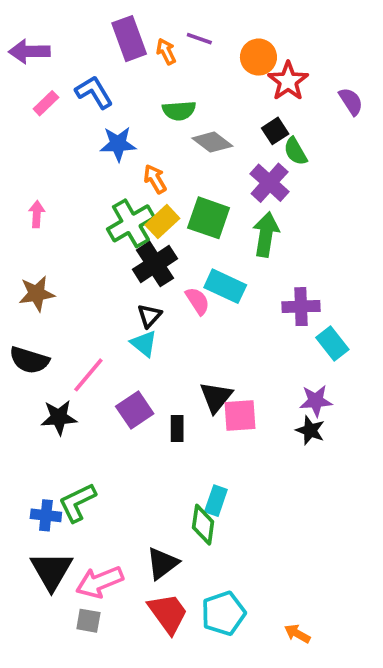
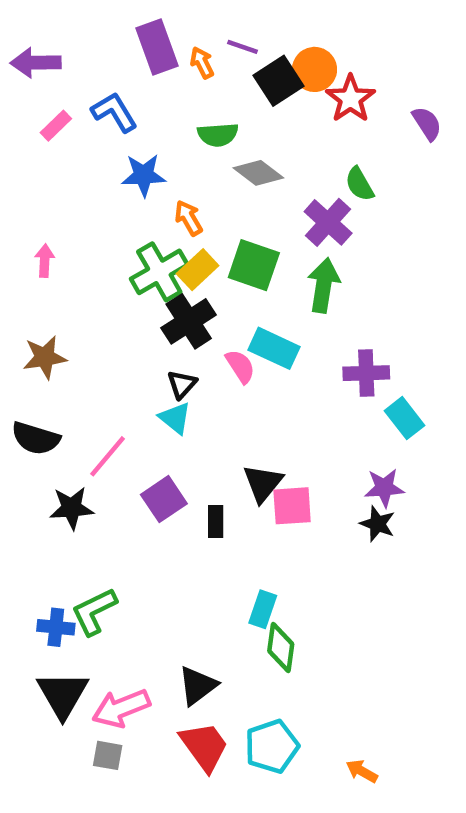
black square: (275, 131) -> (279, 81), moved, size x1.5
green diamond: (203, 525) -> (281, 647), moved

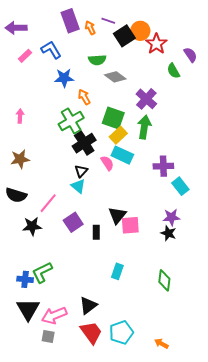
green semicircle: (359, 184) -> (173, 71), moved
yellow rectangle: (198, 270) -> (118, 135), moved
green diamond: (281, 647) -> (164, 280), moved

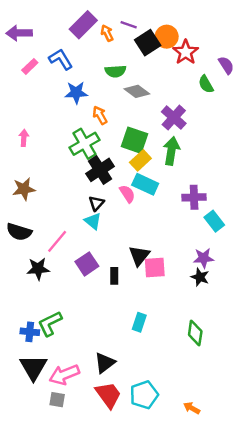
purple rectangle: (70, 21) -> (83, 25), turned 65

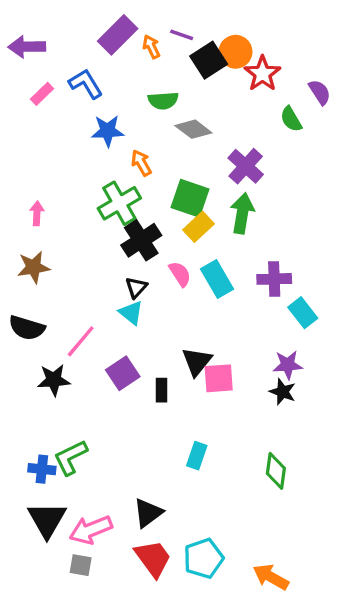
pink arrow: (24, 138) -> (37, 213), moved
cyan rectangle: (145, 184) -> (217, 279), moved, turned 35
orange arrow: (192, 408) -> (271, 577), size x1.5

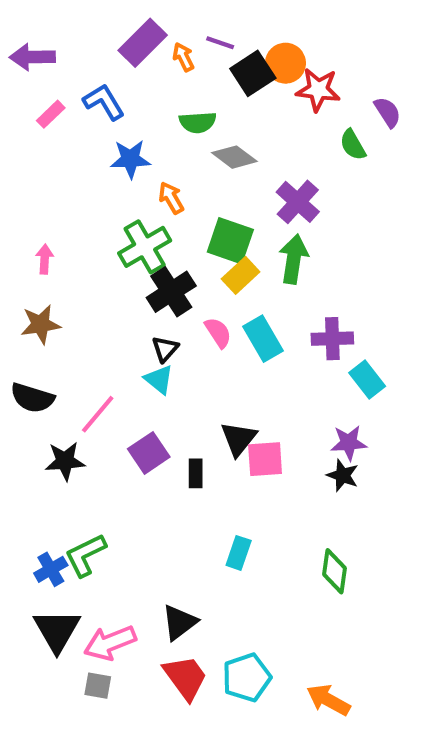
red star: (262, 74) -> (318, 90), turned -30
blue cross: (42, 469) -> (51, 569), turned -36

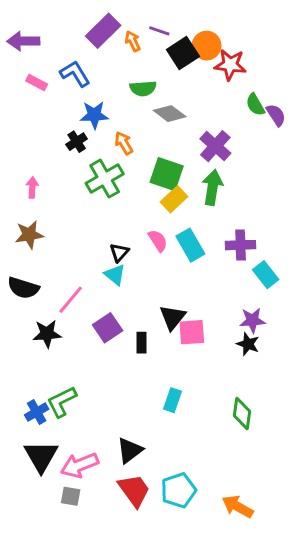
purple semicircle: (388, 112) -> (276, 115), moved
pink rectangle: (51, 114) -> (37, 83), turned 72
black cross: (171, 292) -> (77, 142), moved, size x0.6

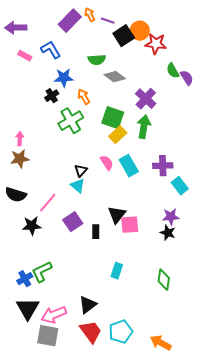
orange arrow: (133, 41) -> (90, 15), moved
pink arrow: (32, 187) -> (20, 139), moved
gray square: (71, 496) -> (48, 336), size x1.6

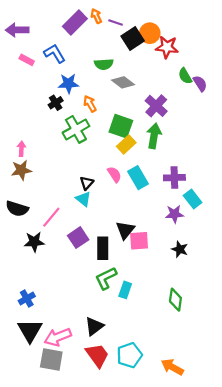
purple star: (171, 217) -> (174, 214), moved
black rectangle: (96, 232) -> (103, 248), size x1.5
green L-shape: (42, 272) -> (106, 278), moved

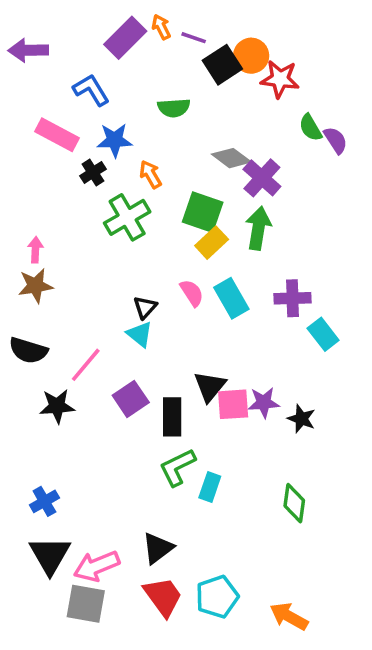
pink rectangle: (27, 60) -> (57, 135), moved, size x1.6
gray diamond: (123, 82) -> (231, 158), moved
purple star: (174, 214) -> (264, 403), moved

